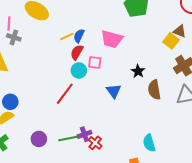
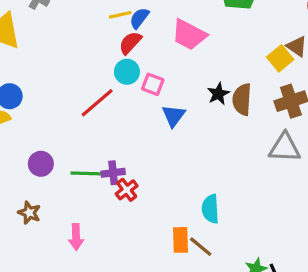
pink square: (95, 62) -> (153, 84), moved
brown semicircle: (154, 90) -> (242, 99), moved

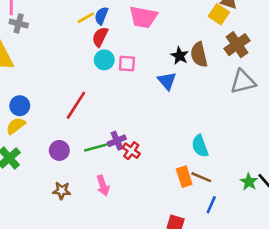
red line: (97, 103) -> (76, 105), moved
blue triangle: (174, 116) -> (167, 81), moved
pink arrow: (76, 237) -> (103, 186), moved

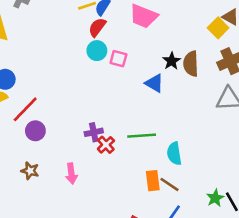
blue triangle: (167, 81) -> (154, 83), turned -30
red line: (76, 105) -> (25, 109), moved
green line: (98, 147) -> (142, 136), moved

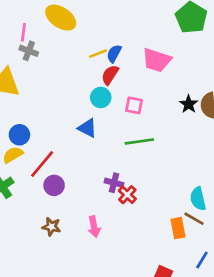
cyan circle: (97, 51) -> (101, 97), moved
blue triangle: (154, 83) -> (87, 128), moved
purple cross: (94, 132) -> (114, 183), turned 30
green line: (142, 136) -> (139, 141), moved
brown line: (169, 184) -> (194, 219), moved

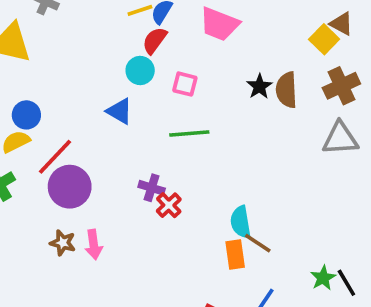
purple circle: (54, 185) -> (70, 187), size x1.5
cyan semicircle: (198, 199) -> (241, 222), moved
pink arrow: (94, 227) -> (94, 245), moved

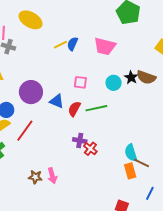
red semicircle: (155, 40) -> (74, 109), moved
cyan circle: (140, 71) -> (114, 83), moved
pink square: (185, 84) -> (80, 82), moved
brown semicircle: (287, 90) -> (146, 77), turned -60
purple circle: (70, 187) -> (31, 92), moved

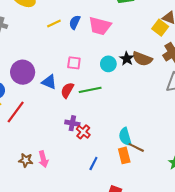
blue semicircle: (72, 44) -> (75, 22), moved
blue line: (150, 193) -> (93, 163), moved

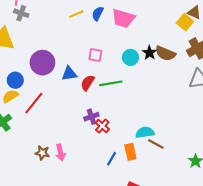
blue triangle: (49, 82) -> (69, 74), turned -35
purple cross: (72, 123) -> (91, 117), turned -32
cyan semicircle: (125, 137) -> (145, 132), turned 96
orange rectangle: (124, 155) -> (130, 152), moved

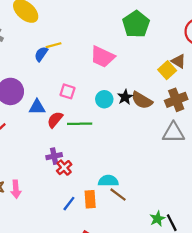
blue semicircle: (98, 14) -> (41, 54), moved

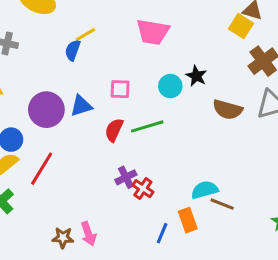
brown semicircle: (142, 100) -> (228, 110), moved
blue triangle: (37, 107) -> (81, 106), moved

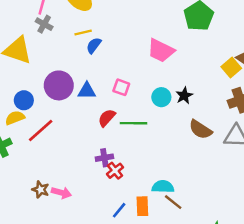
yellow line: (86, 34) -> (83, 33), moved
pink arrow: (88, 234) -> (61, 193), turned -72

